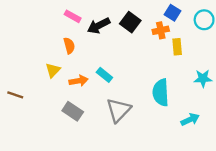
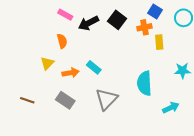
brown line: (15, 95) -> (27, 100), moved

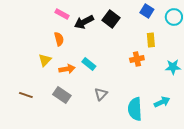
orange cross: (144, 27) -> (137, 59), moved
cyan semicircle: (144, 83) -> (135, 109), moved
gray triangle: (106, 99) -> (101, 94), size x0.6

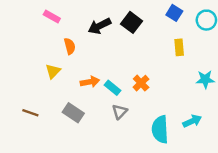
pink rectangle: (62, 14) -> (52, 16), moved
orange cross: (137, 59) -> (141, 83), moved, turned -32
cyan rectangle: (89, 64) -> (112, 88), moved
orange arrow: (67, 69) -> (90, 82), moved

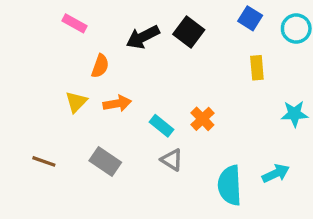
orange semicircle: (70, 46) -> (100, 66), turned 35
orange arrow: (90, 82) -> (117, 104), moved
gray triangle: (120, 112) -> (172, 160), turned -42

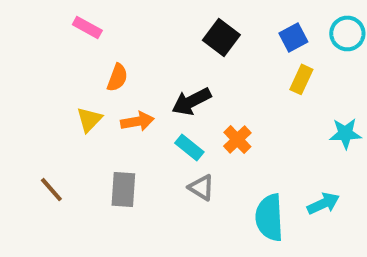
blue square: (250, 18) -> (293, 37), moved, turned 30
black arrow: (143, 37) -> (191, 101), moved
yellow rectangle: (257, 68) -> (301, 79), turned 30
brown line: (44, 161) -> (51, 190), turned 30
gray rectangle: (105, 161) -> (123, 190), turned 60

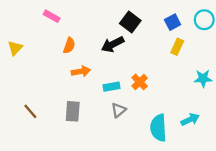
black arrow: (191, 101) -> (113, 44), moved
yellow triangle: (89, 119) -> (15, 48), moved
cyan rectangle: (189, 148) -> (111, 87), turned -49
gray triangle: (201, 188) -> (118, 110), turned 49

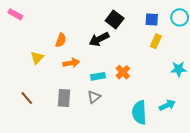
pink rectangle: (52, 16) -> (15, 14), moved
blue square: (173, 22) -> (152, 19), turned 32
yellow triangle: (15, 48) -> (37, 58), moved
gray triangle: (118, 110) -> (94, 97), moved

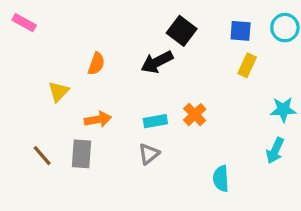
orange arrow: (71, 63) -> (98, 119), moved
gray rectangle: (64, 98) -> (81, 154), moved
cyan arrow: (167, 105) -> (275, 151), moved, turned 140
cyan semicircle: (139, 112) -> (221, 178), size x0.7

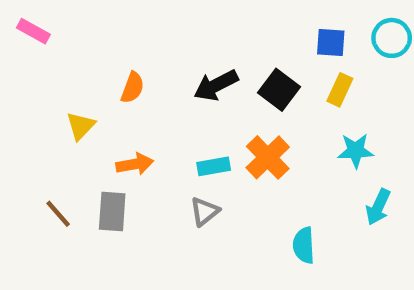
black square: (182, 31) -> (279, 90), moved
cyan star: (283, 110) -> (356, 151), moved
orange cross: (195, 115) -> (268, 157), size x1.4

